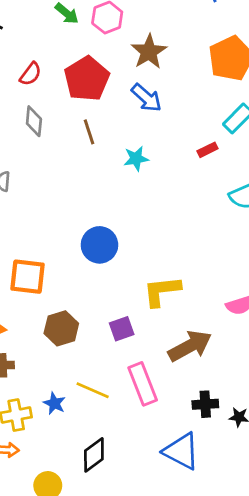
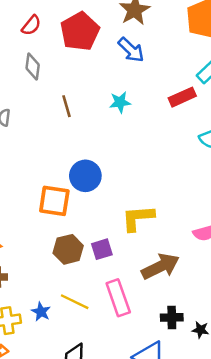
brown line: (89, 132) -> (66, 106), moved
red rectangle: (208, 150) -> (182, 97), size x1.5
orange square: (28, 277) -> (54, 201), moved
brown hexagon: (61, 328) -> (68, 249), moved

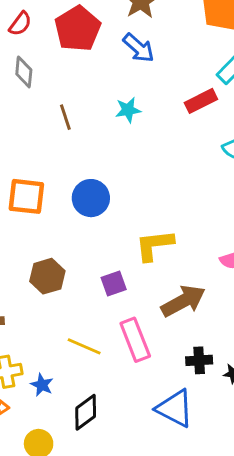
orange square: (54, 201) -> (26, 196), moved
brown hexagon: (68, 249) -> (47, 276), moved
blue star: (41, 312) -> (42, 385), moved

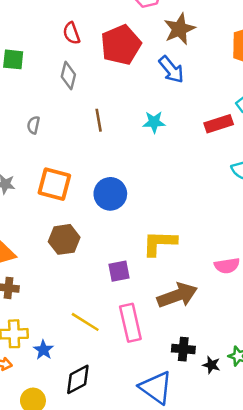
red semicircle: (20, 24) -> (72, 33), turned 115
brown hexagon: (47, 276) -> (64, 239), moved

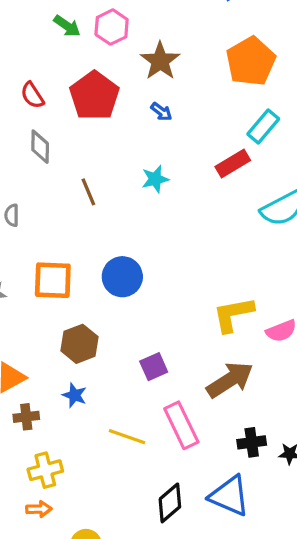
blue arrow: (171, 70) -> (161, 112), size x0.6
yellow L-shape: (159, 243) -> (233, 314), moved
blue star: (43, 350) -> (75, 395), moved
black diamond: (78, 379) -> (170, 503), moved

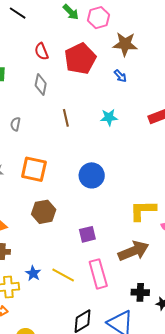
brown star: (160, 61) -> (125, 44), turned 30
blue circle: (122, 277) -> (92, 175), moved
blue star: (75, 395) -> (33, 273), moved

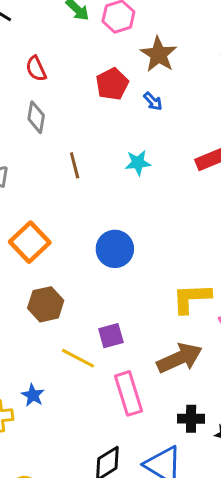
brown star: (125, 44) -> (159, 54), turned 30
red pentagon: (80, 59) -> (112, 84), moved, size x0.7
orange square: (34, 169) -> (30, 242), turned 36
yellow line: (63, 275) -> (78, 358), moved

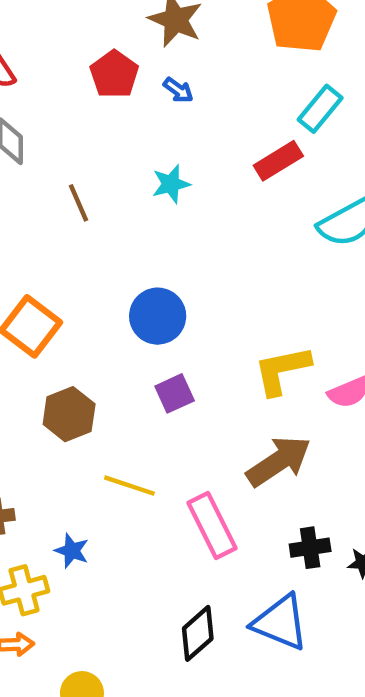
purple square: (111, 336) -> (175, 393), moved

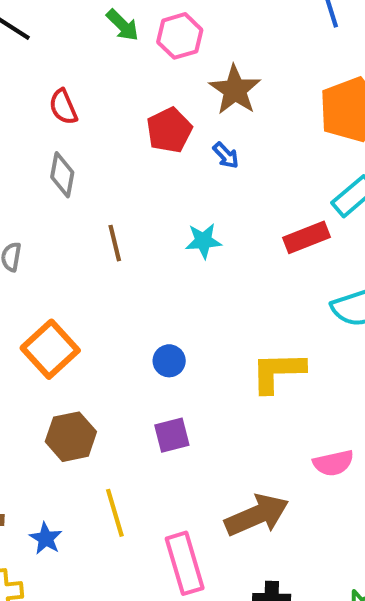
blue circle: (158, 316) -> (169, 361), size x0.6
yellow L-shape: (282, 370) -> (278, 372), moved
yellow line: (129, 486) -> (115, 513), turned 45
blue star: (72, 551) -> (46, 538), moved

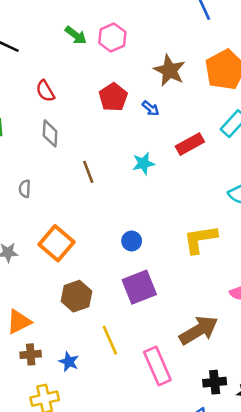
brown star: (235, 90) -> (170, 70), moved
red rectangle: (307, 237) -> (190, 144), moved
purple square: (172, 435) -> (139, 287), size x1.5

